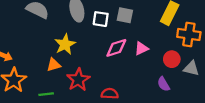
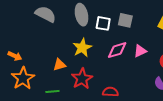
yellow star: (65, 44) -> (82, 48), moved

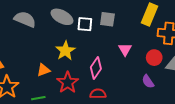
gray ellipse: (82, 15) -> (62, 17), turned -45
pink diamond: (117, 50) -> (96, 68), moved, turned -35
pink triangle: (140, 51) -> (125, 49), turned -32

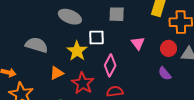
gray semicircle: (25, 19) -> (37, 45), moved
white square: (85, 24) -> (96, 37), moved

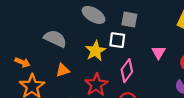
gray square: (117, 14) -> (129, 20), moved
orange triangle: (57, 73) -> (63, 70), moved

